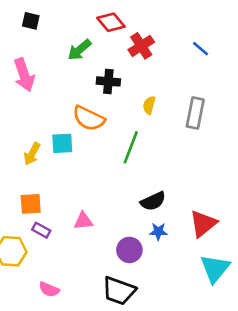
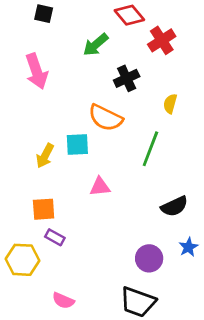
black cross: (108, 81) -> (127, 78), turned -30
pink triangle: (83, 221) -> (100, 187), moved
blue star: (158, 232) -> (188, 247), moved, turned -30

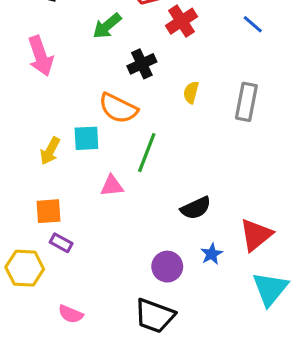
green line: (150, 149) -> (147, 153), moved

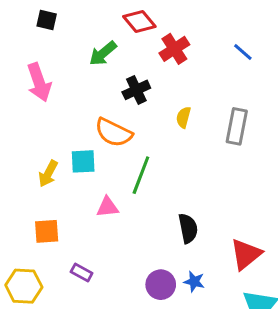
black semicircle: (196, 208) -> (188, 228), turned -76
purple rectangle: (61, 243) -> (82, 272), moved
blue star: (212, 254) -> (194, 282), moved, turned -30

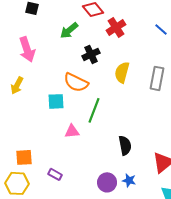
yellow semicircle: (184, 117) -> (122, 72), size x1.5
yellow arrow: (48, 174) -> (17, 85), moved
orange square: (47, 231) -> (24, 157), moved

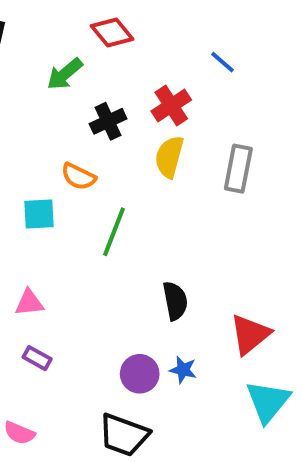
red cross: (116, 27) -> (171, 105), moved
blue line: (161, 29) -> (223, 62), moved
orange semicircle: (76, 82) -> (79, 177), size x0.7
pink triangle: (72, 131) -> (29, 303), moved

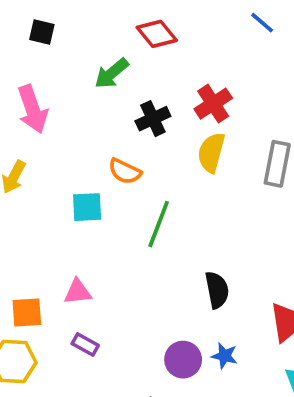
blue line: (223, 62) -> (262, 23), moved

